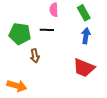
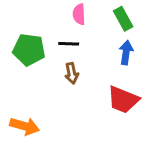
brown arrow: (35, 56) -> (72, 73), moved

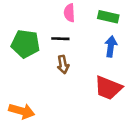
green rectangle: (123, 19) -> (108, 17), turned -48

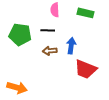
blue arrow: (111, 46) -> (71, 46), moved
brown arrow: (63, 65) -> (50, 51), turned 96

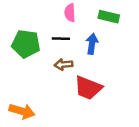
blue arrow: (71, 46) -> (92, 44), moved
red trapezoid: (86, 69) -> (88, 88), moved

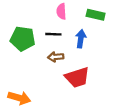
red trapezoid: (88, 88) -> (77, 77), turned -40

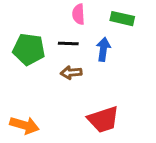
red trapezoid: (77, 77) -> (103, 119), moved

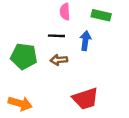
green pentagon: (29, 49) -> (24, 56), moved

